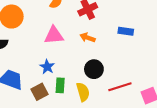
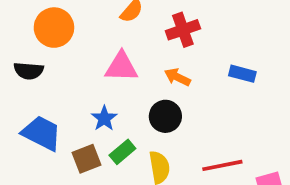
black circle: (94, 69) -> (165, 116), moved
green rectangle: (60, 85) -> (122, 152), turned 40

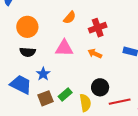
black semicircle: (29, 71) -> (28, 52), moved
black circle: (165, 116) -> (100, 87), moved
blue star: (104, 118) -> (43, 74), moved

